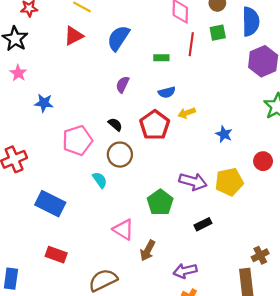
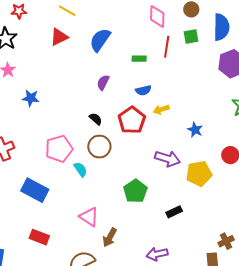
pink pentagon: (77, 140) -> (59, 149), moved
purple arrow: (193, 182) -> (167, 159), moved
pink triangle: (123, 230) -> (89, 217), moved
brown arrow: (148, 251) -> (110, 237), moved

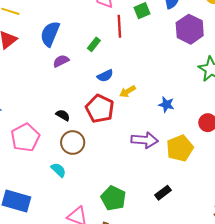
green rectangle: (139, 59) -> (94, 44), turned -40
purple semicircle: (103, 82) -> (61, 61), moved, turned 49
pink pentagon: (59, 149) -> (25, 137), moved
green pentagon: (135, 191) -> (113, 198), moved

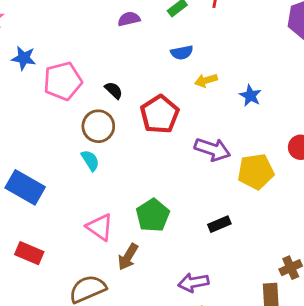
blue star: (166, 105) -> (250, 96), moved
red pentagon: (100, 109) -> (160, 114), moved
pink pentagon: (25, 137) -> (63, 81), moved
brown circle: (73, 142) -> (98, 126), moved

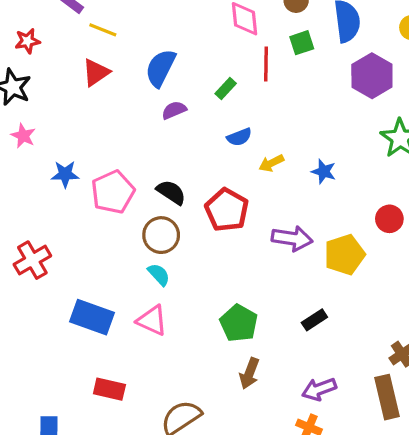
black semicircle: (114, 90) -> (171, 192), size x1.4
pink triangle: (100, 227) -> (152, 320), moved
brown arrow: (128, 257) -> (249, 373), moved
purple arrow: (193, 282) -> (319, 389), moved

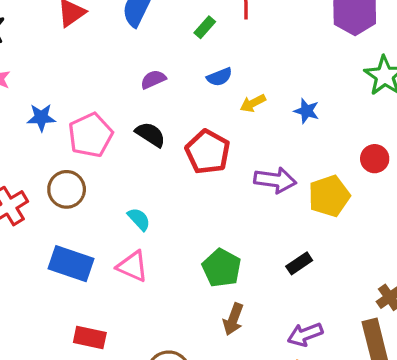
purple semicircle: (174, 110) -> (153, 79), moved
brown circle: (161, 235) -> (67, 189), moved

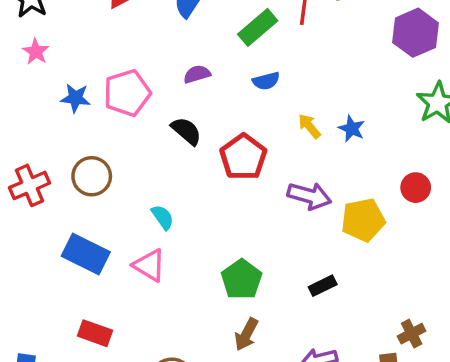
green rectangle: (205, 27) -> (258, 27), size x1.6
yellow arrow: (253, 103) -> (309, 126), moved, turned 70
pink pentagon: (90, 135) -> (127, 93), moved

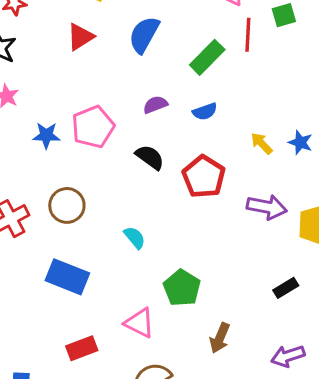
blue semicircle: (266, 81) -> (205, 112), moved
pink triangle: (149, 265) -> (139, 323), moved
green pentagon: (242, 279) -> (182, 288), moved
red rectangle: (95, 333) -> (82, 348), turned -36

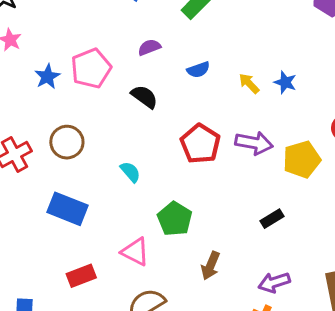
blue semicircle: (205, 112) -> (198, 70), moved
blue star: (46, 135) -> (47, 77), turned -30
red pentagon: (204, 177) -> (200, 144), moved

